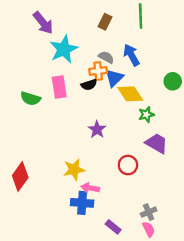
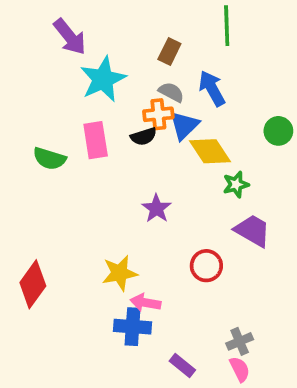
brown rectangle: (105, 22) -> (169, 52), moved

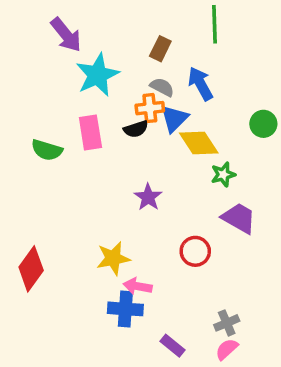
pink semicircle: (240, 369) -> (227, 349), turned -105

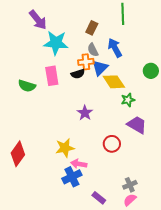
cyan star: (97, 75) -> (56, 43), turned 30
gray semicircle: (162, 87) -> (93, 50), turned -144
blue cross: (125, 309) -> (72, 177), turned -30

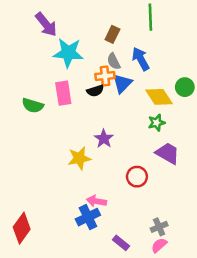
yellow diamond: (114, 82) -> (159, 97), moved
yellow star: (65, 148) -> (79, 158), moved
red diamond: (18, 154) -> (22, 228), moved

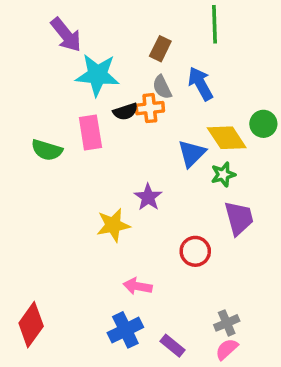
blue triangle: (122, 83) -> (192, 154), moved
black semicircle: (95, 91) -> (125, 112), moved
purple trapezoid: (168, 153) -> (239, 218), turned 45
blue cross: (88, 217) -> (125, 330), moved

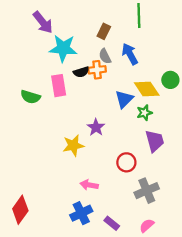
gray cross: (227, 323) -> (147, 191), moved, size x1.5

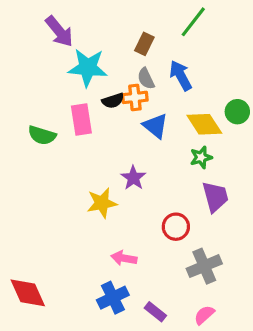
green line: (139, 16) -> (193, 22), turned 40
blue triangle: (124, 99) -> (155, 126), moved, turned -36
red diamond: (20, 210) -> (28, 293), turned -60

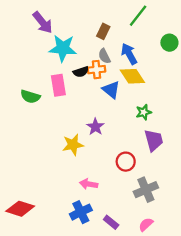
green circle: (237, 112) -> (169, 43), moved
yellow diamond: (204, 124) -> (132, 76), moved
red diamond: (28, 293) -> (20, 209), turned -48

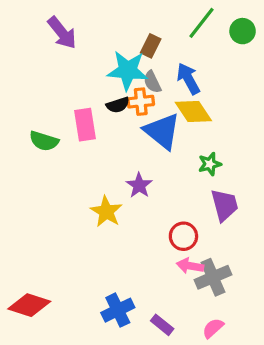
green circle: (169, 43) -> (243, 31), moved
cyan star: (63, 48) -> (128, 70), moved
blue triangle: (111, 90) -> (162, 131), size x1.4
yellow star: (73, 145) -> (106, 212), turned -30
pink arrow: (89, 184) -> (190, 266), moved

